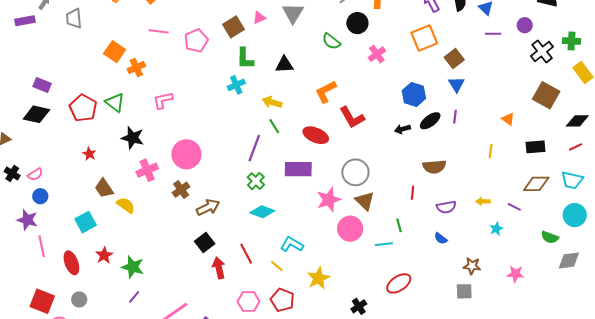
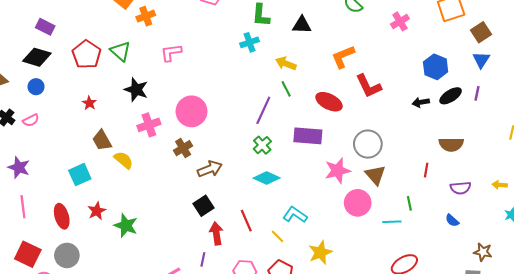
blue circle: (40, 196) -> (36, 87), moved
pink line: (42, 246) -> (23, 207), moved
purple line: (134, 297) -> (203, 259), moved, turned -32
gray circle: (79, 300) -> (67, 255), size x1.5

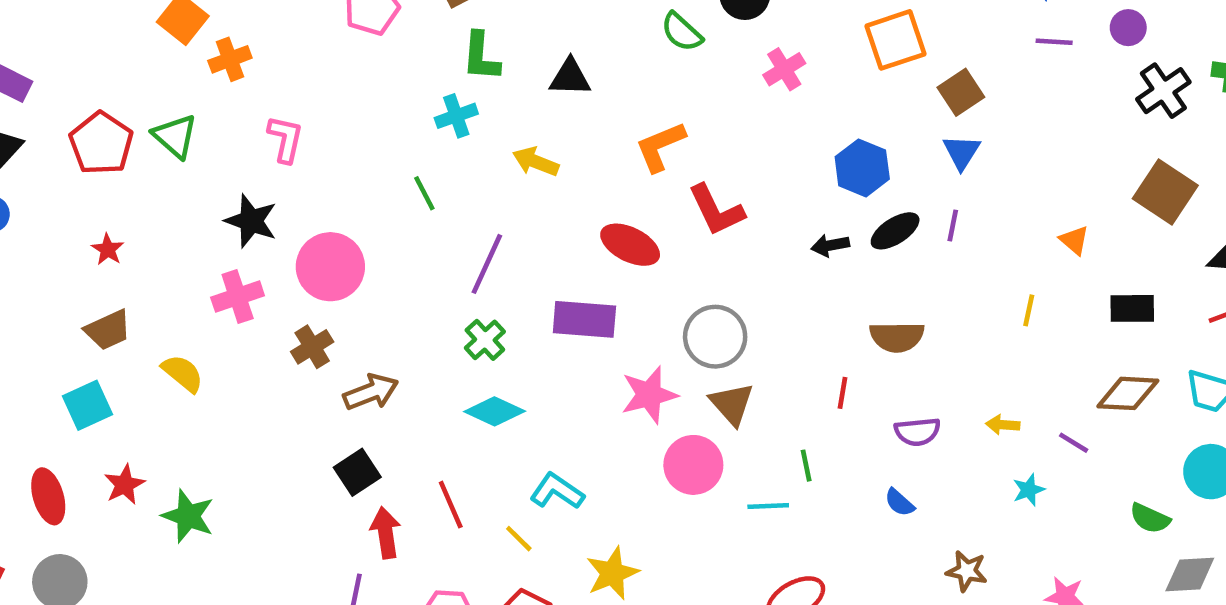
pink L-shape: (171, 53) -> (285, 139), turned 110
green line: (286, 89) -> (424, 193), moved
black star: (136, 90) -> (251, 221), moved
brown trapezoid: (102, 140) -> (108, 330), moved, turned -85

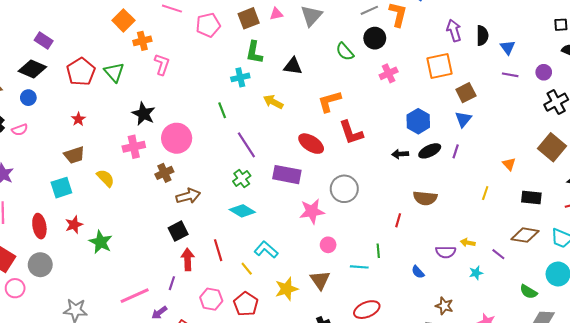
pink L-shape: (285, 139) -> (162, 64), moved
purple line: (487, 264) -> (246, 145), turned -64
brown triangle: (732, 404) -> (320, 280), moved
purple semicircle: (917, 432) -> (446, 252), moved
pink circle: (693, 465) -> (328, 245), size x0.6

